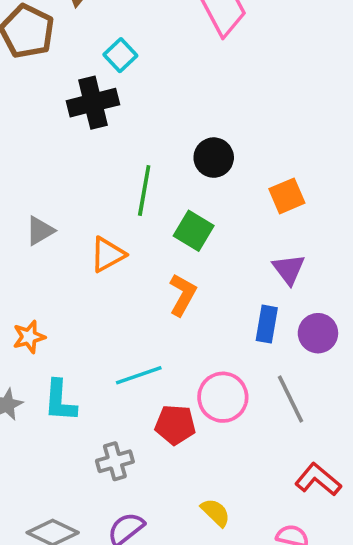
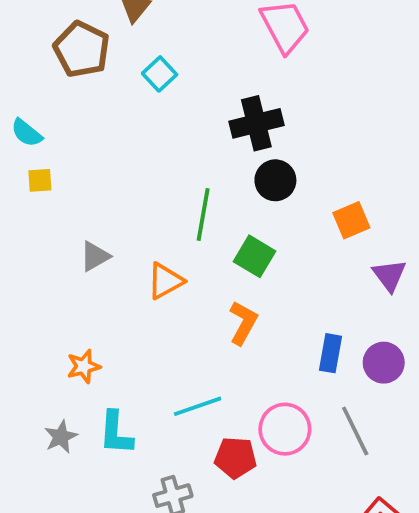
cyan square: (120, 55) -> (160, 74), moved
black cross: (93, 103) -> (256, 123), moved
purple triangle: (289, 269) -> (389, 275), moved

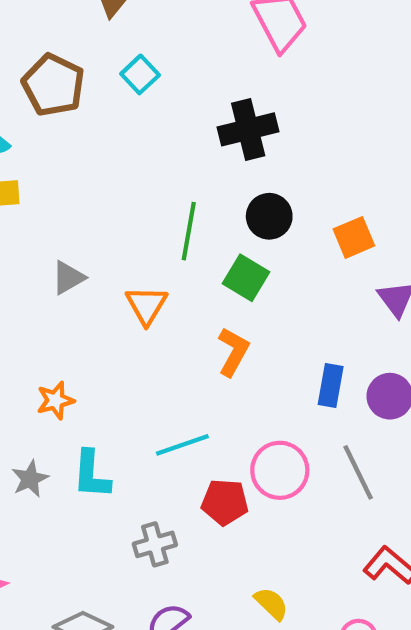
brown pentagon: (82, 49) -> (53, 85), moved
black circle: (275, 180) -> (269, 216), moved
orange triangle: (165, 281) -> (146, 305), turned -30

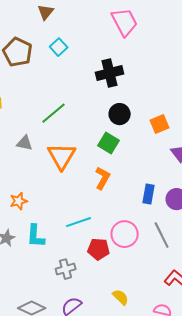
green line: (189, 231) -> (54, 113), moved, turned 40
gray triangle: (68, 278) -> (25, 143), turned 42
orange triangle: (146, 305) -> (62, 156), size x1.4

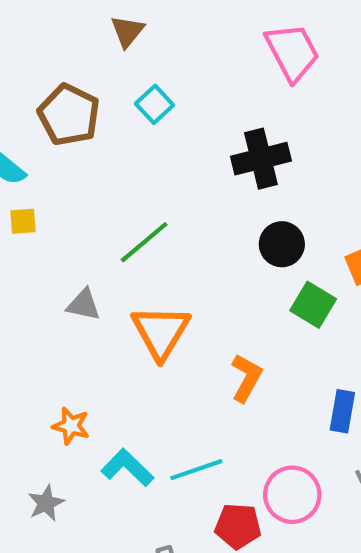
green square: (109, 143) -> (313, 305), moved
orange star: (19, 201) -> (71, 426), turned 30
cyan L-shape: (36, 236) -> (127, 468), moved, turned 130

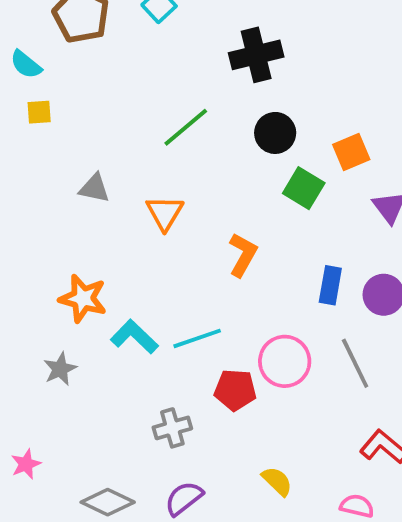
green line: (144, 242) -> (186, 127), moved
orange triangle: (161, 332) -> (165, 213), size x0.7
orange star: (71, 426) -> (83, 299), size x1.4

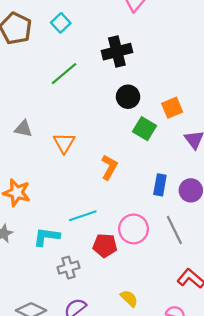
green line: (186, 127) -> (64, 74), moved
cyan L-shape: (134, 337) -> (46, 237), moved, turned -36

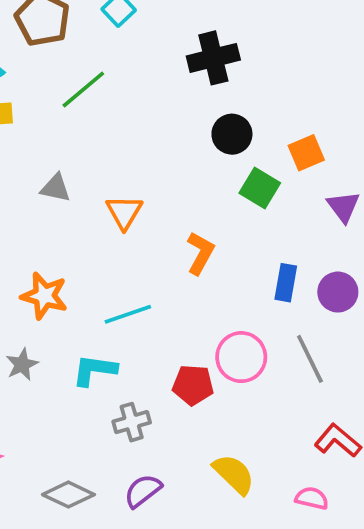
green line: (64, 74) -> (83, 90), moved
cyan line: (83, 216) -> (128, 314), moved
yellow semicircle: (129, 298) -> (234, 474), size x1.4

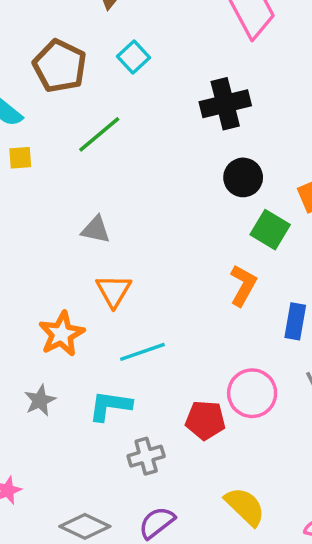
gray triangle: (55, 188) -> (96, 230), moved
orange triangle: (124, 212) -> (114, 291), moved
orange L-shape: (200, 253) -> (243, 285), moved
orange star: (44, 296) -> (62, 334), turned 30

